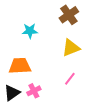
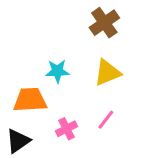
cyan star: (30, 31) -> (57, 71), moved
pink cross: (34, 91) -> (66, 129), moved

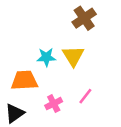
yellow triangle: (107, 73) -> (73, 56), moved, turned -40

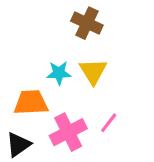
brown cross: (84, 18) -> (87, 23), moved, turned -30
pink cross: (54, 104) -> (68, 132), size x1.6

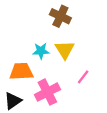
pink line: (109, 123) -> (83, 77), moved

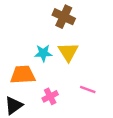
pink line: (83, 77) -> (88, 90), moved, turned 72
pink cross: (47, 92) -> (50, 96), size x0.6

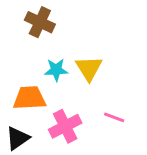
brown cross: (64, 17) -> (40, 22), moved
pink cross: (50, 96) -> (65, 126), size x1.5

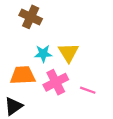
pink cross: (65, 126) -> (56, 82), moved

